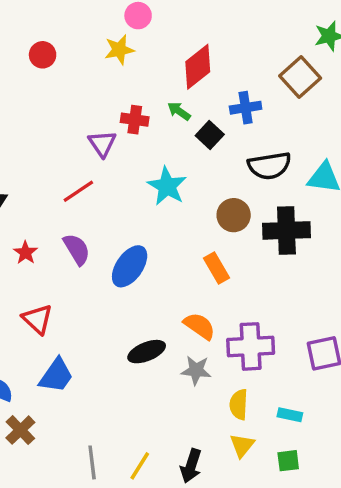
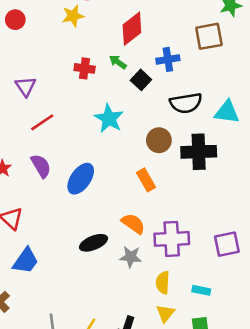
brown square: (300, 77) -> (209, 36), turned 32
purple triangle: (102, 144) -> (26, 86), moved

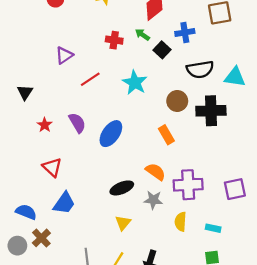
purple triangle: (26, 86) -> (64, 55), turned 30
red line: (42, 122) -> (90, 79), moved
yellow triangle: (165, 313) -> (123, 223), moved

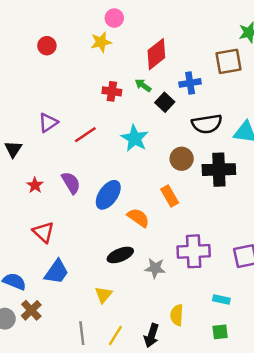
purple triangle: (64, 55) -> (48, 123), moved
orange semicircle: (155, 172) -> (138, 218), moved
yellow semicircle: (180, 222) -> (177, 315), moved
yellow triangle: (123, 223) -> (103, 295), moved

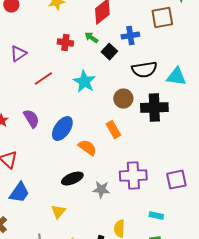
purple triangle: (48, 123) -> (18, 54), moved

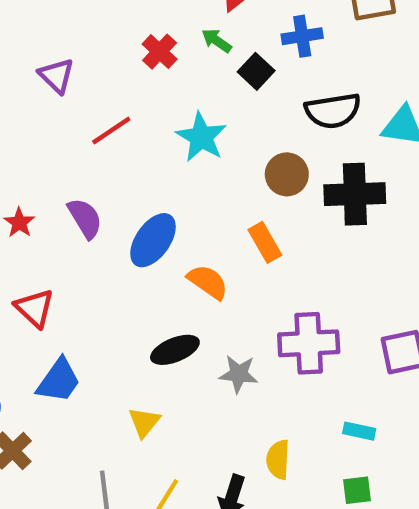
red cross: (65, 43) -> (160, 52), turned 35
purple triangle: (18, 54) -> (56, 76), turned -42

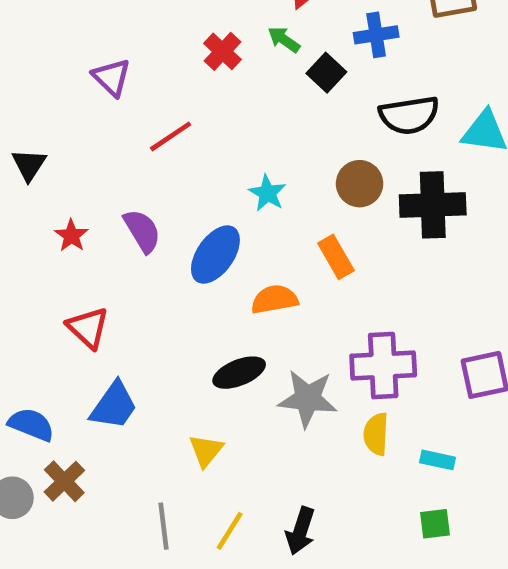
cyan star: (201, 137) -> (267, 193), moved, size x0.7
orange semicircle: (208, 282) -> (275, 299), turned -45
gray star: (239, 374) -> (308, 399), size x1.4
yellow semicircle: (278, 460) -> (376, 434), moved

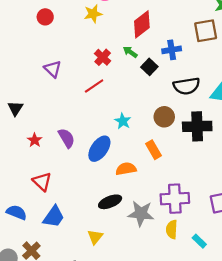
red line: (171, 136) -> (94, 86), moved
blue semicircle: (31, 425) -> (17, 212), moved
cyan rectangle: (437, 460) -> (199, 241), turned 32

